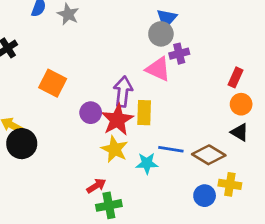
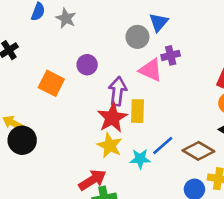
gray circle: (161, 34) -> (137, 37), moved
purple circle: (91, 113) -> (87, 65), moved
blue line: (171, 149) -> (163, 146), turned -50
red arrow: (96, 186) -> (92, 180), size x1.5

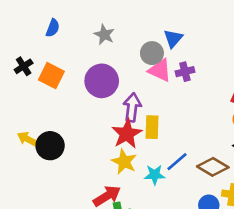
gray star: (66, 18) -> (104, 35), moved
purple circle: (87, 65) -> (102, 81), size x1.6
pink triangle: (151, 70) -> (160, 70), moved
orange square: (51, 83) -> (51, 76), moved
black circle: (22, 140) -> (50, 146), moved

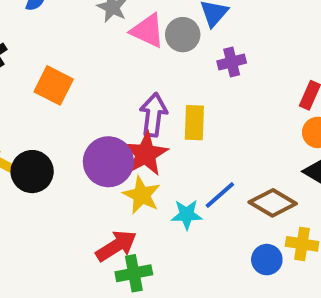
pink triangle: (160, 70) -> (148, 31), moved
orange square: (51, 76) -> (54, 85), moved
purple circle: (102, 81) -> (108, 162), moved
yellow rectangle: (152, 127) -> (194, 123), moved

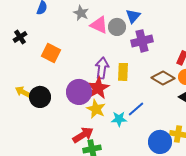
purple cross: (232, 62) -> (142, 41), size x1.5
brown diamond: (273, 203) -> (163, 78), moved
blue circle: (267, 260) -> (160, 142), size x1.5

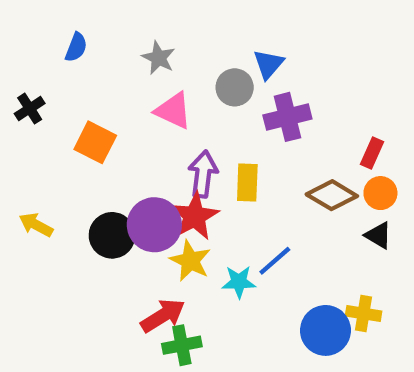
pink triangle: (99, 25) -> (173, 111), moved
black circle: (40, 97) -> (112, 235), moved

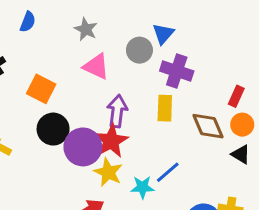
purple cross: (287, 117) -> (177, 71), turned 32
yellow rectangle: (247, 182) -> (165, 108), moved
brown diamond: (332, 195) -> (208, 126), turned 36
black circle: (112, 235) -> (53, 129), moved

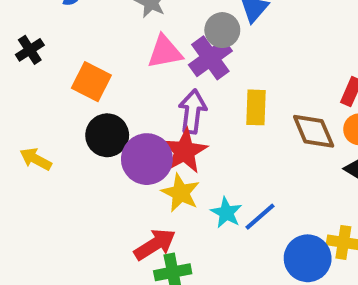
pink triangle: (96, 67) -> (165, 52), turned -36
purple cross: (177, 71) -> (210, 58), moved, turned 36
blue line: (168, 172) -> (260, 217), moved
cyan star: (142, 187) -> (226, 213), turned 30

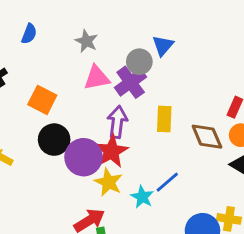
blue line: (260, 217) -> (167, 182), moved

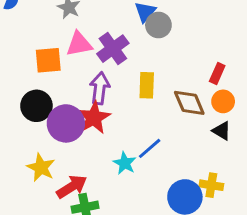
gray circle: (139, 62) -> (158, 25), moved
orange square: (42, 100) -> (48, 60), moved, turned -32
yellow star: (108, 182) -> (41, 168), moved

